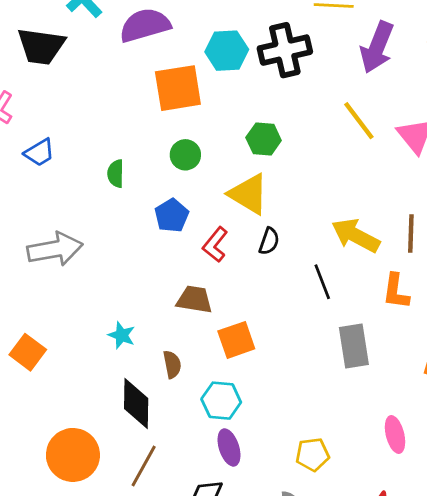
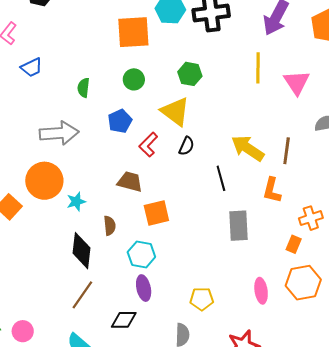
yellow line: (359, 121) -> (258, 68), turned 32
gray arrow: (55, 249) -> (59, 133), moved
cyan star: (122, 335) -> (76, 202), turned 30
orange circle: (73, 455) -> (44, 181), moved

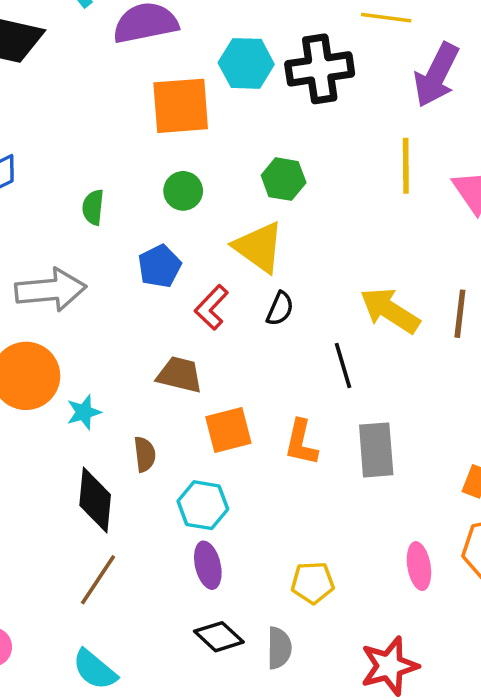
orange L-shape: (272, 190) -> (301, 443), moved
black diamond: (124, 320) -> (219, 637), moved, turned 44

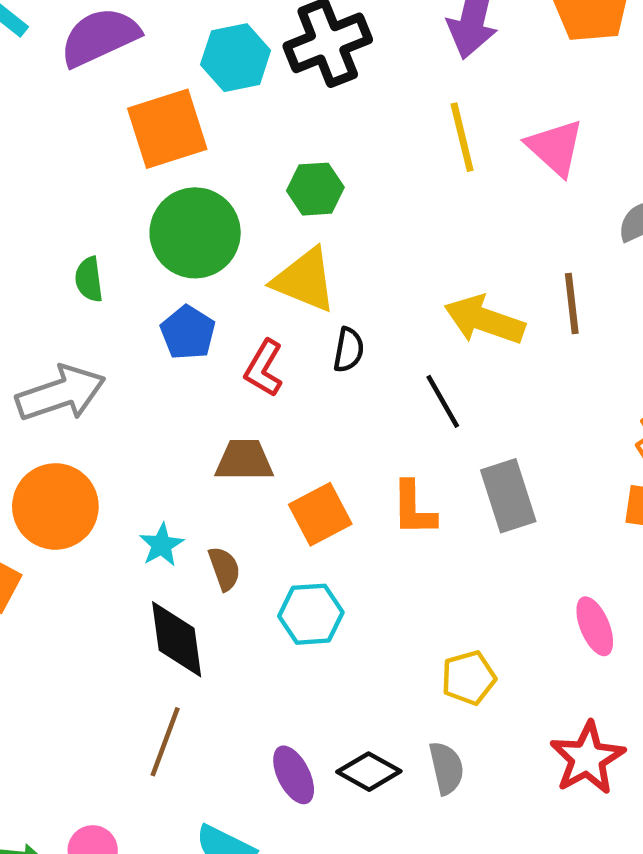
green circle: (183, 191) -> (195, 233), size x1.8
cyan star: (84, 412) -> (162, 545), moved
purple ellipse: (208, 565) -> (294, 775), moved
brown line: (98, 580) -> (165, 742), moved

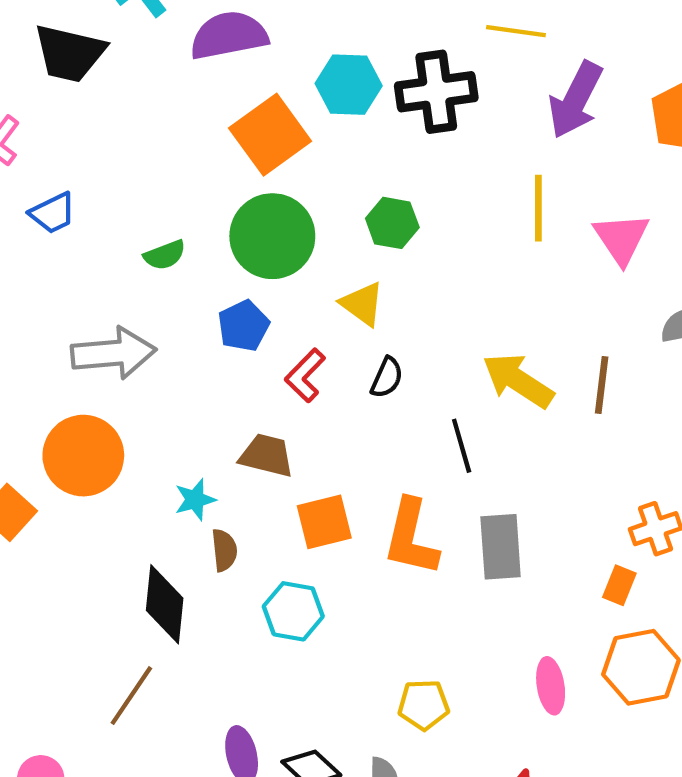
orange square: (167, 129) -> (270, 135), turned -32
green semicircle: (89, 279) -> (165, 255), turned -117
yellow triangle: (305, 280) -> (362, 304), size x0.7
orange L-shape: (414, 509) -> (411, 537), size x1.4
cyan star: (162, 545) -> (195, 500), moved

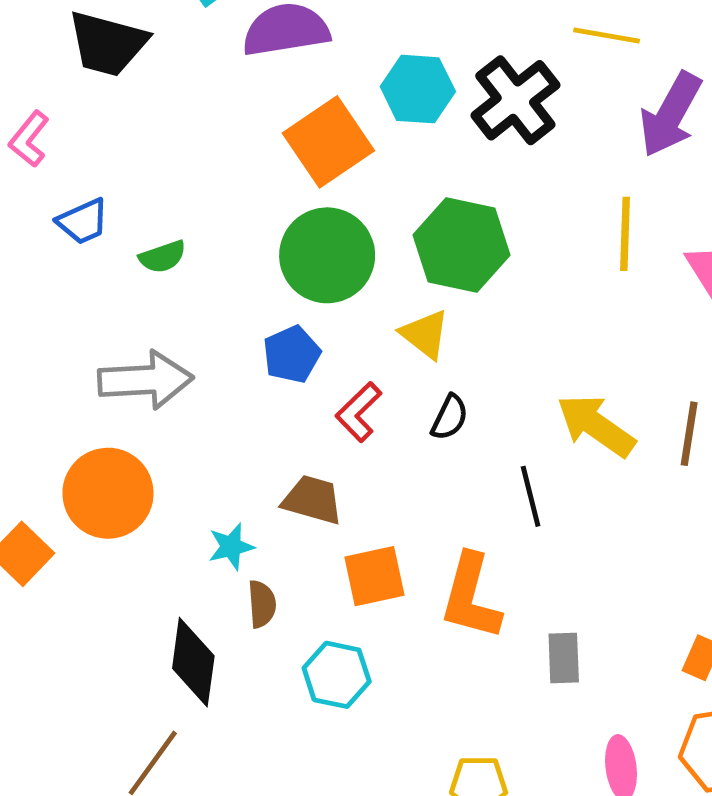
black cross: (436, 92) -> (515, 100), turned -32
green hexagon: (392, 223) -> (461, 245), size x1.6
green semicircle: (165, 255) -> (163, 257), moved
gray rectangle: (501, 547) -> (564, 658), moved, size x0.7

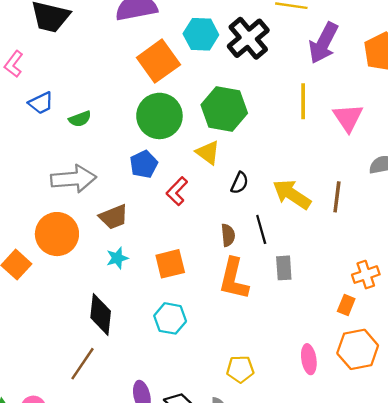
black semicircle: (450, 417) -> (240, 183), moved
brown trapezoid: (313, 500) -> (114, 217), moved, turned 144
orange square: (374, 576) -> (170, 264), moved
brown semicircle: (262, 604) -> (228, 235), moved
gray rectangle: (564, 658) -> (284, 268), moved

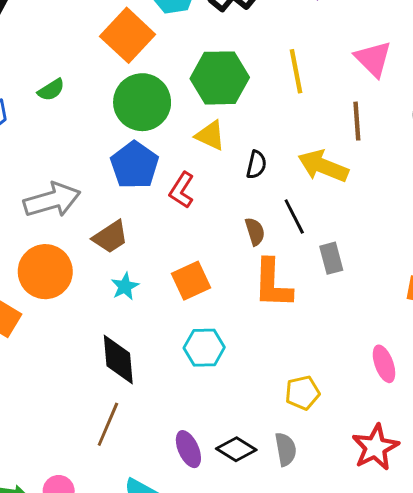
yellow line: (303, 101) -> (296, 71), moved
green semicircle: (80, 119) -> (51, 90), moved
blue pentagon: (144, 164) -> (135, 165), size x1.4
brown line: (337, 197) -> (357, 121), moved

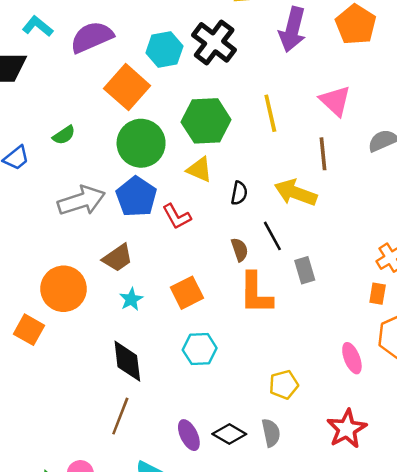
red L-shape: (182, 190) -> (177, 216), turned -60
gray arrow: (52, 200) -> (81, 201), moved

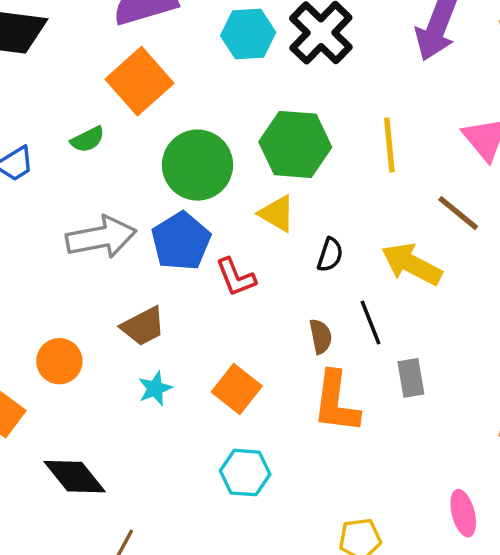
orange square: (127, 87) -> (139, 81), moved
brown line: (323, 154) -> (458, 213), turned -52
orange circle: (64, 289) -> (59, 361), size x0.7
orange square: (187, 293) -> (237, 389), turned -32
black diamond: (127, 361) -> (75, 477), moved, turned -39

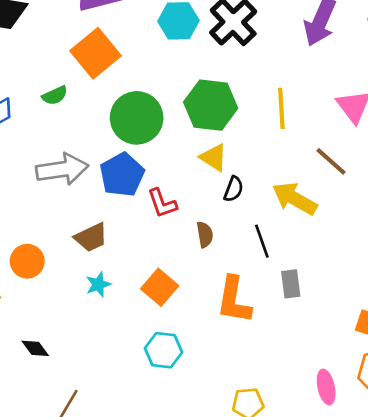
yellow triangle: (277, 214) -> (214, 157), moved
brown semicircle: (321, 336) -> (205, 235), moved
black diamond: (75, 477) -> (35, 348), size x0.6

